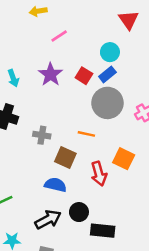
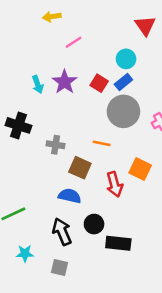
cyan arrow: (13, 78) -> (38, 84), moved
black arrow: (48, 219) -> (62, 232), turned -85

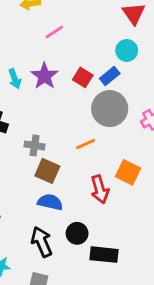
cyan circle: (126, 59) -> (127, 50), moved
orange line: (102, 143) -> (86, 144), turned -36
brown square: (80, 168) -> (47, 171), moved

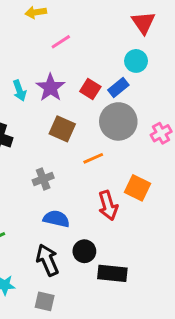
gray cross: (35, 145) -> (43, 179), moved, turned -30
brown square: (47, 171) -> (62, 129), moved

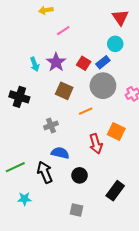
black arrow: (48, 260) -> (45, 172), moved
black rectangle: (112, 273) -> (115, 191), moved, turned -60
gray square: (45, 301) -> (76, 210), moved

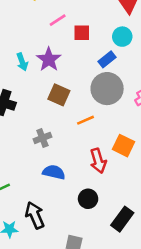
red square: (84, 63) -> (82, 33), moved, turned -32
black arrow: (45, 172) -> (35, 215), moved
black circle: (80, 175) -> (88, 199), moved

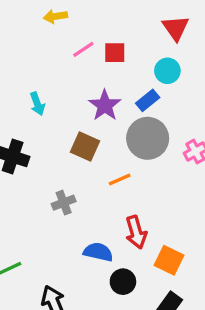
red square: (82, 33) -> (115, 53), moved
purple star: (49, 59) -> (105, 105), moved
orange square: (124, 146) -> (169, 260), moved
blue semicircle: (54, 172) -> (98, 252), moved

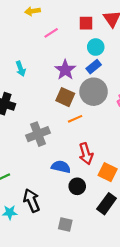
red square: (115, 53) -> (86, 23), moved
cyan circle: (167, 71) -> (96, 47), moved
brown square: (85, 147) -> (65, 97), moved
gray cross: (64, 203) -> (38, 134), size x1.5

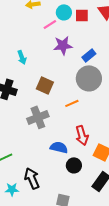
cyan circle: (96, 47) -> (64, 12), moved
purple star: (65, 70) -> (63, 45), moved, turned 30
brown square: (65, 97) -> (45, 85), moved

